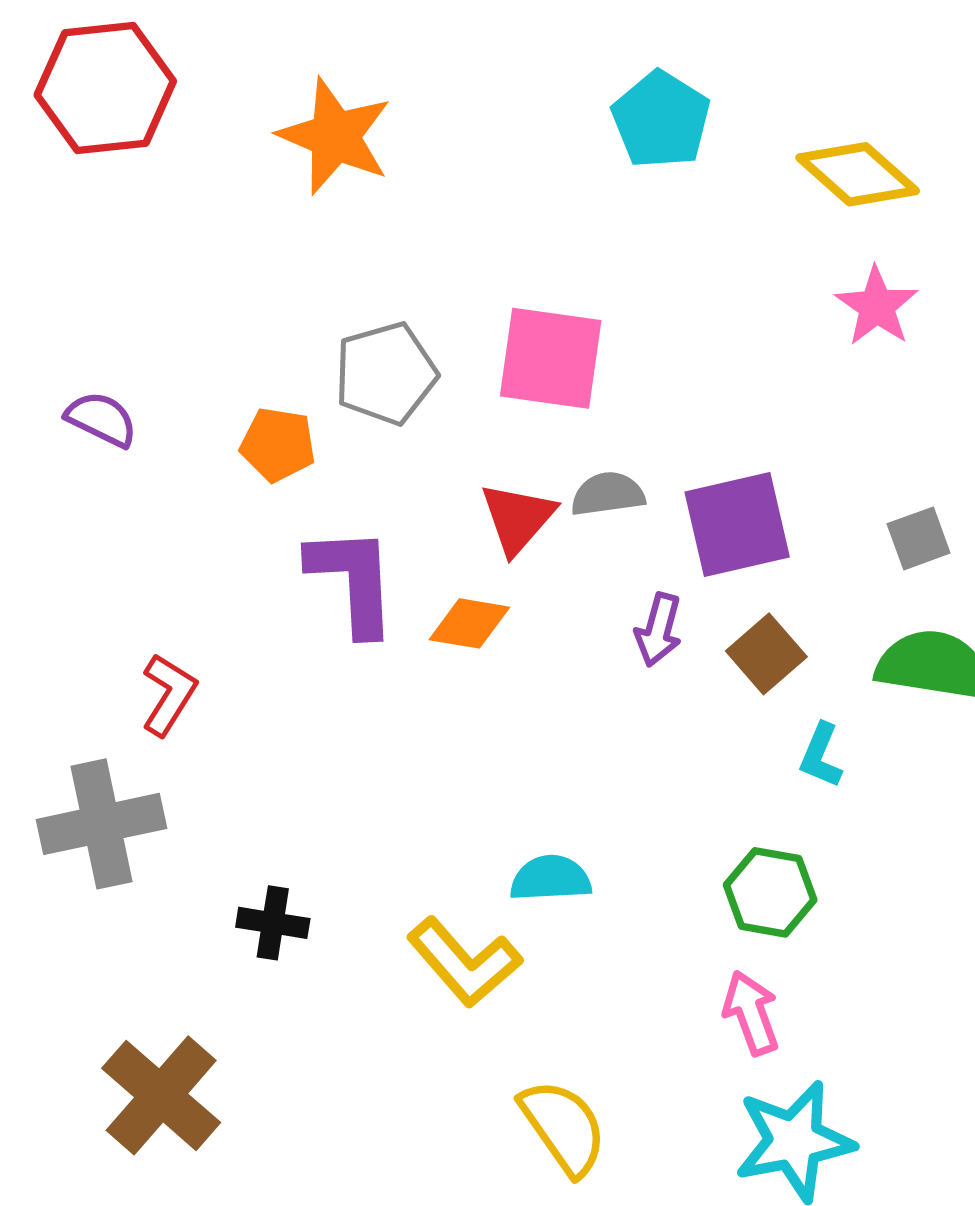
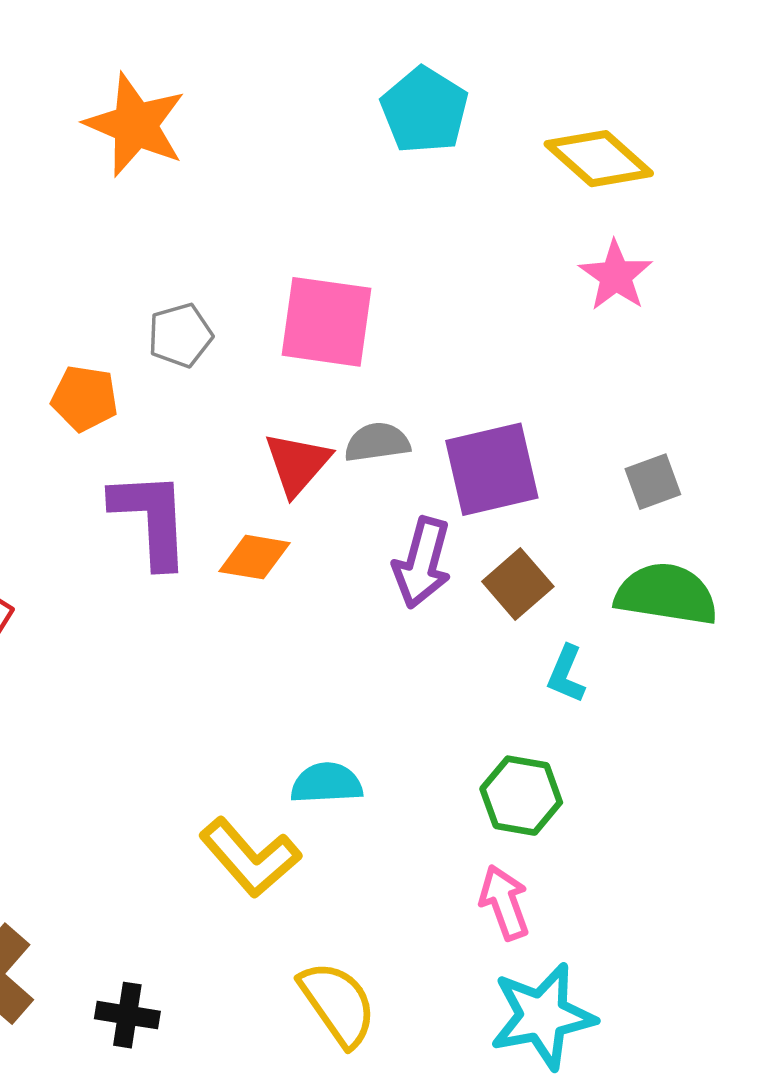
gray pentagon: (386, 374) -> (180, 335), size x0.7
purple arrow: (658, 630) -> (422, 563), size x1.4
black cross: (273, 923) -> (127, 1015), moved

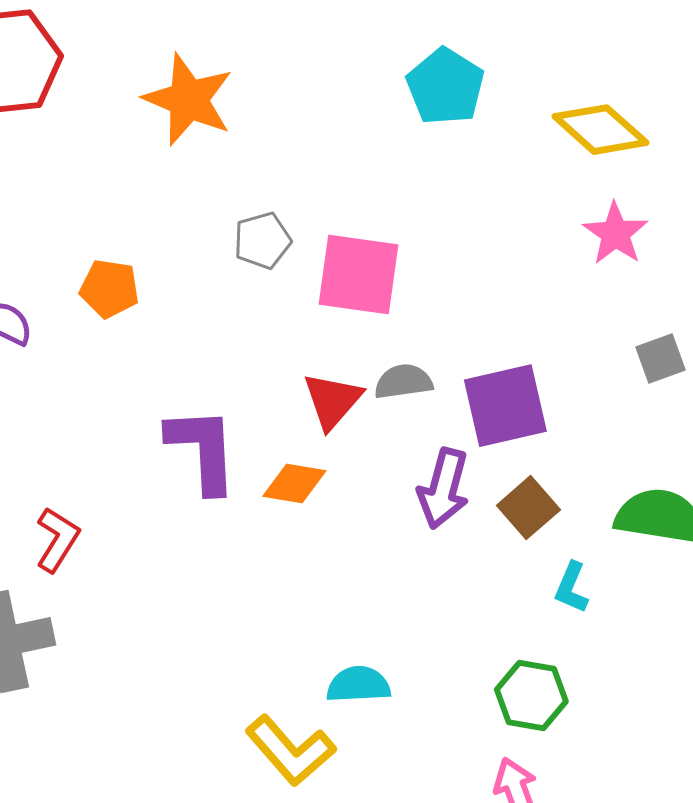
gray pentagon: (180, 335) -> (262, 241), moved
orange pentagon: (85, 398) -> (109, 289), moved
gray square: (653, 482) -> (660, 359), moved

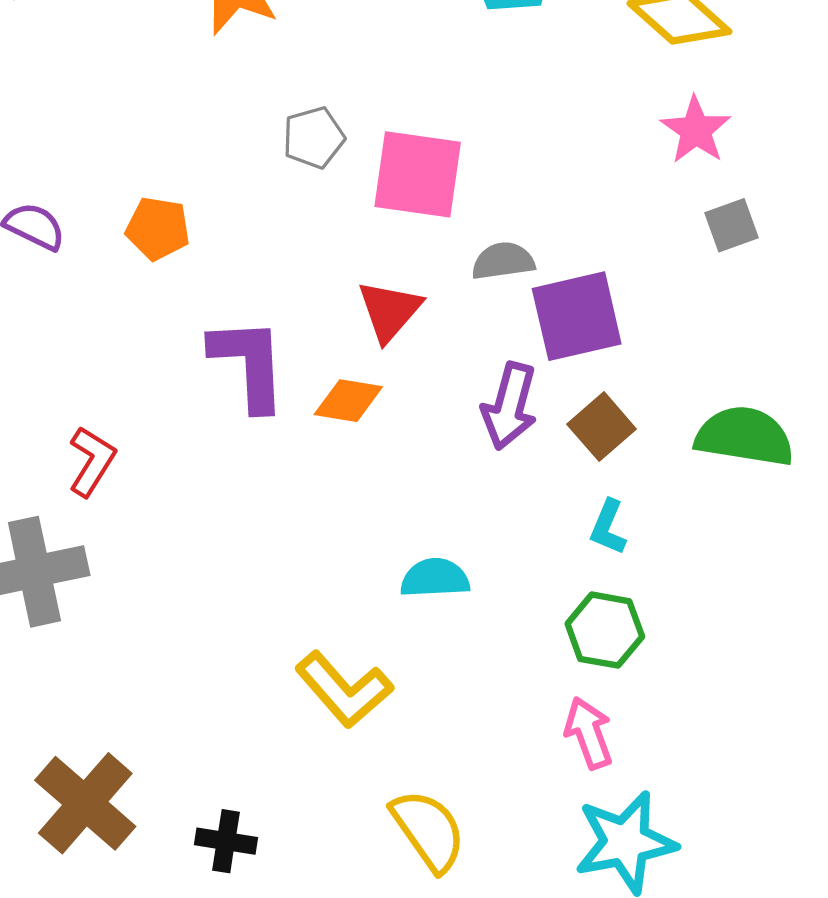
orange pentagon: (109, 289) -> (158, 229), moved
gray square: (660, 359) -> (731, 225), moved
gray semicircle: (403, 382) -> (503, 261), moved
cyan L-shape: (571, 588) -> (608, 527), moved
cyan semicircle: (358, 685) -> (435, 578), moved

